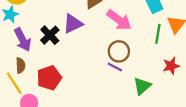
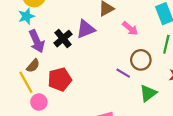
pink arrow: (119, 20) -> (130, 28), size x0.7
brown circle: (119, 51) -> (141, 60), moved
brown semicircle: (20, 65) -> (33, 66), turned 40

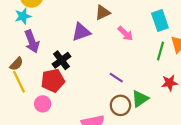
black cross: (63, 39) -> (61, 60), moved
brown circle: (141, 60) -> (120, 105), moved
brown semicircle: (33, 66) -> (16, 64), moved
pink circle: (39, 102) -> (43, 104), moved

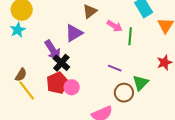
purple arrow: (32, 41) -> (53, 50), moved
green line: (161, 51) -> (130, 36), moved
pink circle: (43, 104) -> (72, 87), moved

